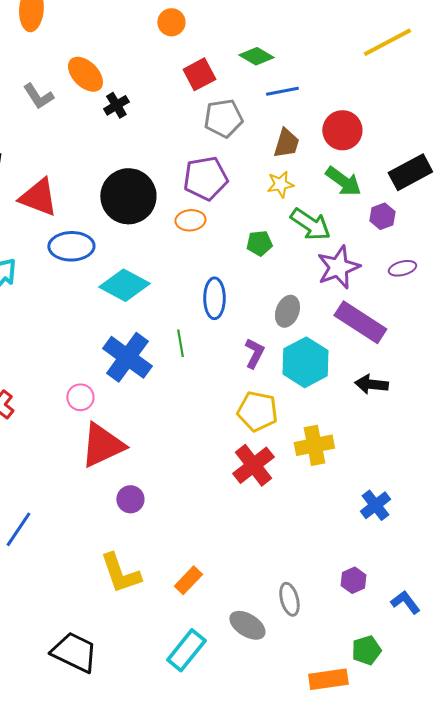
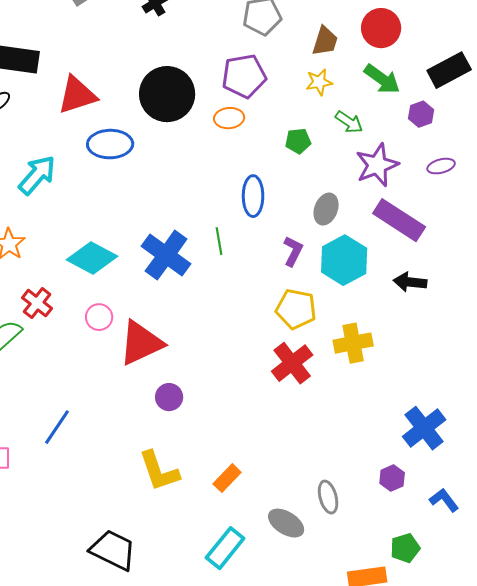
red triangle: (38, 197) -> (77, 95), turned -39
green arrow: (310, 224) -> (349, 122), size x0.7
cyan diamond: (124, 285) -> (92, 258), moved
pink circle: (80, 397) -> (99, 317), moved
blue cross: (375, 505) -> (424, 428), moved, size x1.4

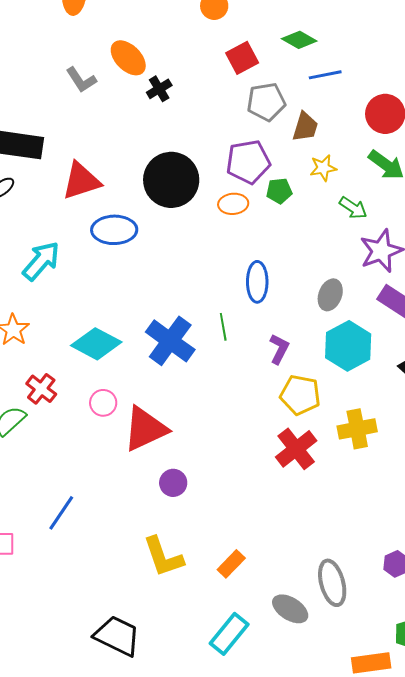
brown trapezoid: (325, 41) -> (305, 127), moved
green pentagon: (298, 141) -> (279, 191), moved
purple L-shape: (293, 251) -> (279, 349), moved
gray ellipse: (328, 497) -> (332, 583), size x1.4

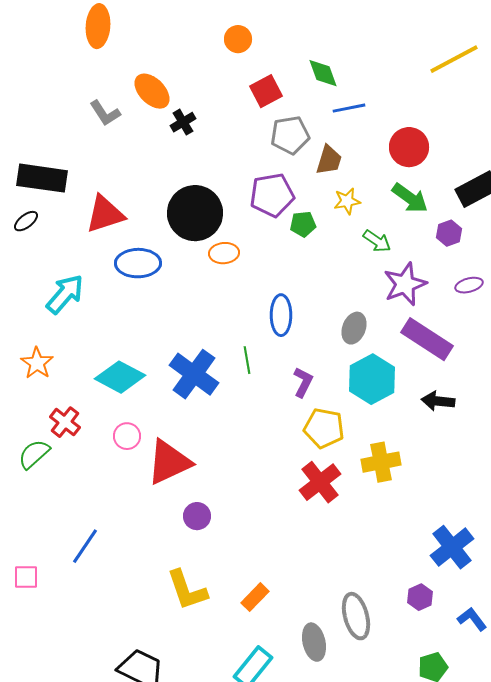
green diamond: (299, 40) -> (323, 73), turned 40
orange ellipse: (233, 204) -> (224, 253), moved
gray ellipse: (290, 609) -> (314, 642), turned 45

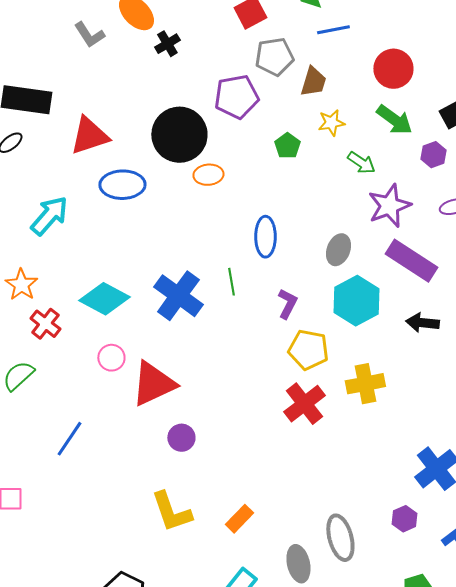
purple pentagon: (272, 195) -> (236, 97), moved
green pentagon: (303, 224) -> (287, 146), turned -30
red cross: (65, 422) -> (45, 324), moved
blue line: (85, 546) -> (69, 439), moved

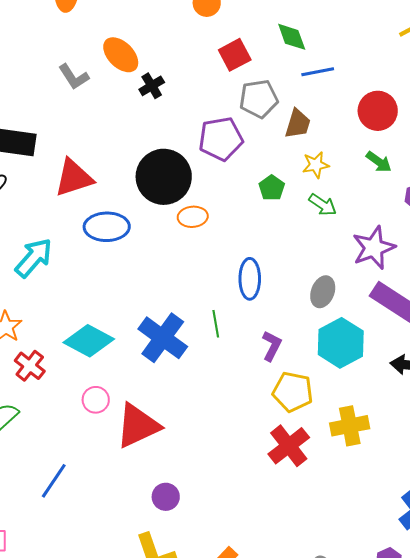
green arrow: (394, 120) -> (379, 162), size x0.7
green arrow: (361, 163) -> (323, 205), moved
purple circle: (181, 438) -> (166, 497), moved

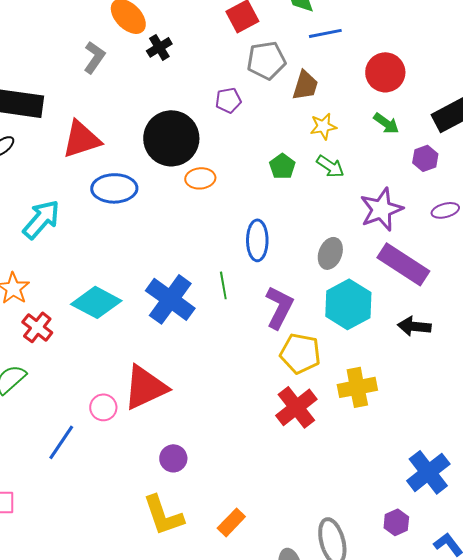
gray L-shape: (74, 77) -> (94, 57), moved, turned -112
purple pentagon: (221, 139) -> (228, 100), size x0.6
green pentagon: (272, 188) -> (282, 166), moved
purple L-shape: (272, 346) -> (279, 307), size x1.4
pink circle: (96, 400) -> (103, 407), moved

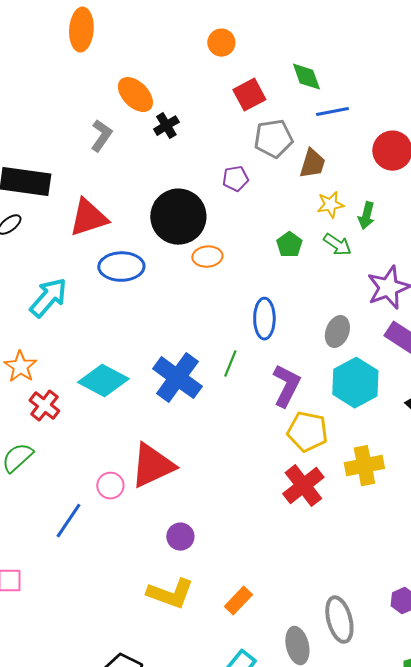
green arrow: (386, 123) -> (366, 216), moved, turned 68
green line: (223, 285) -> (230, 364), turned 32
yellow L-shape: (163, 515) -> (170, 594), turned -51

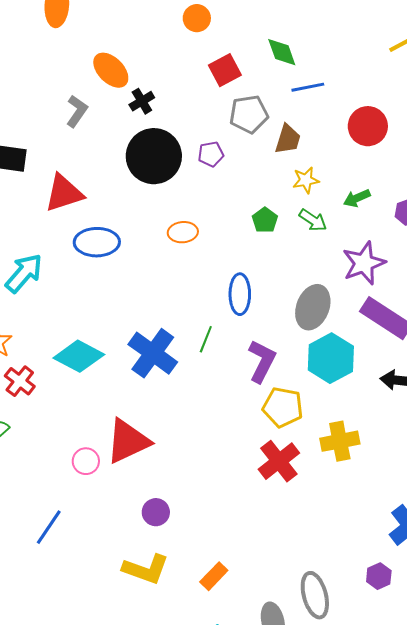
green arrow: (366, 216) -> (357, 198), moved, turned 52
black circle: (178, 217) -> (154, 156), moved
gray ellipse: (337, 332) -> (313, 307), size x1.4
blue line: (68, 521) -> (49, 527), moved

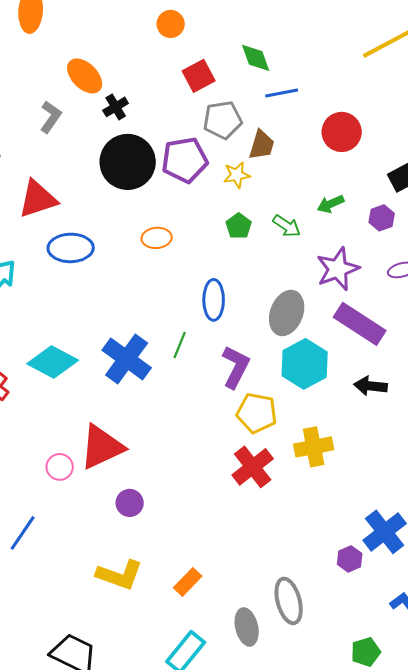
purple pentagon: (211, 154) -> (185, 160), size x1.8
yellow star: (306, 180) -> (237, 175), moved
purple circle: (156, 512) -> (130, 503), moved
purple hexagon: (379, 576) -> (350, 559), moved

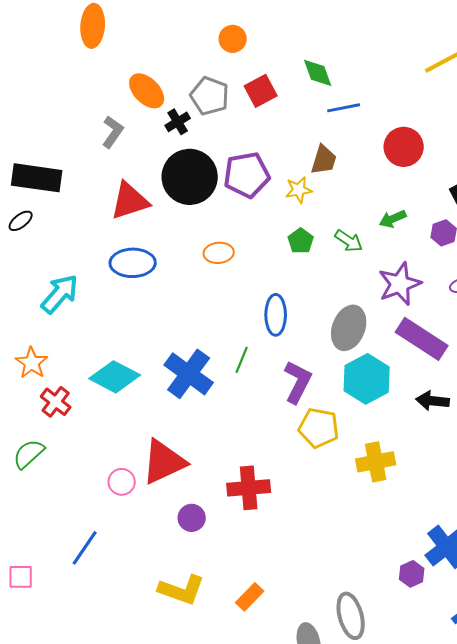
gray pentagon: (223, 120) -> (210, 96), moved, turned 30
red triangle: (38, 199) -> (130, 201), moved
red cross: (253, 467) -> (249, 488), moved, turned 33

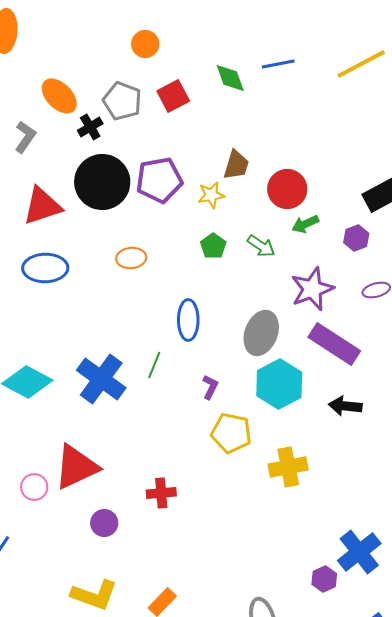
blue line: (344, 108) -> (278, 64), moved
red circle: (404, 147) -> (287, 189), moved
purple L-shape: (298, 382) -> (210, 387), size x0.6
red cross: (249, 488) -> (161, 493), size x0.7

